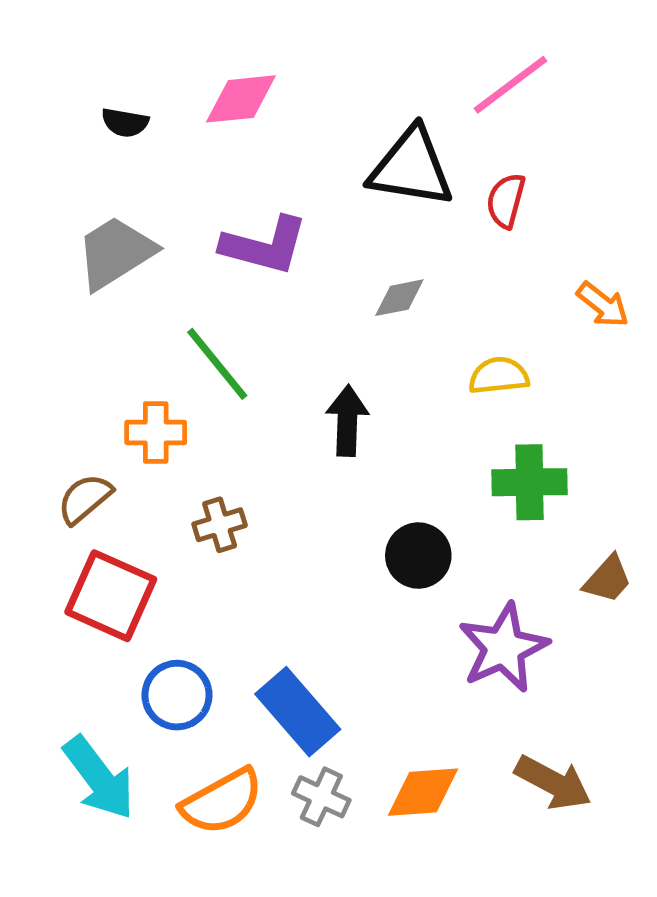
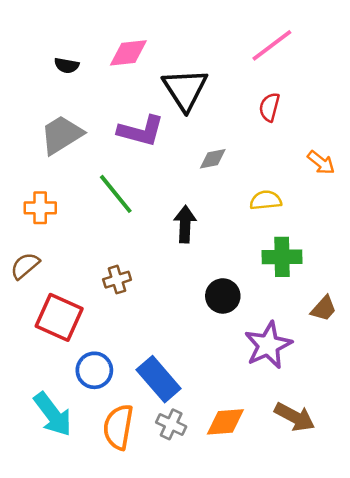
black triangle: (411, 168) -> (185, 89), moved, turned 48
orange cross: (156, 432) -> (40, 208), moved
brown semicircle: (85, 499) -> (25, 266), moved
orange semicircle: (222, 802) -> (118, 427), turned 129

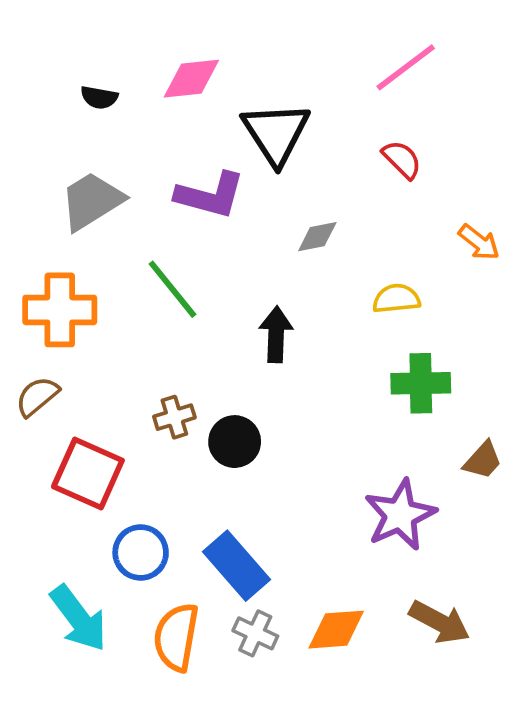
red semicircle: (269, 107) -> (402, 159), turned 120
orange cross: (40, 208) -> (60, 310), size x1.5
black circle: (223, 296) -> (235, 442), moved

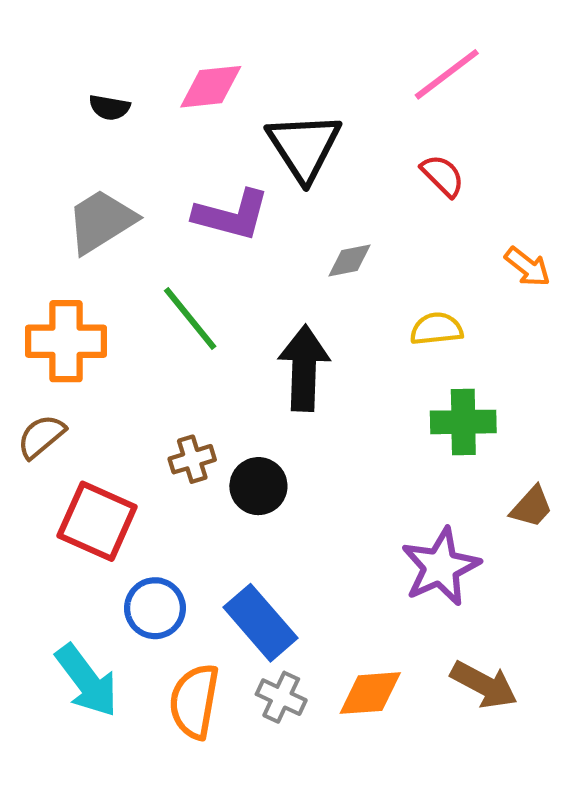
black arrow: (276, 334) -> (304, 368), size x1.4

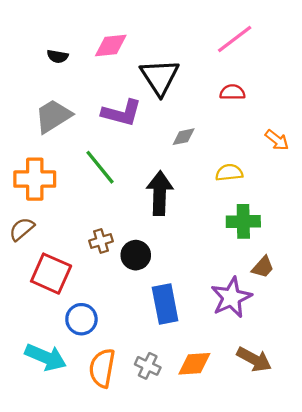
red semicircle: (443, 176) -> (232, 92), turned -45
brown trapezoid: (532, 507) -> (263, 267), moved
blue rectangle: (261, 623) -> (165, 304), moved, turned 30
cyan arrow: (87, 681) -> (46, 357), turned -30

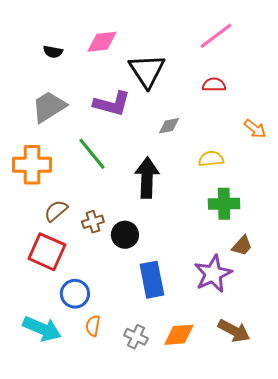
brown semicircle: (22, 229) -> (56, 211), moved
orange semicircle: (102, 368) -> (93, 326), moved, size x0.6

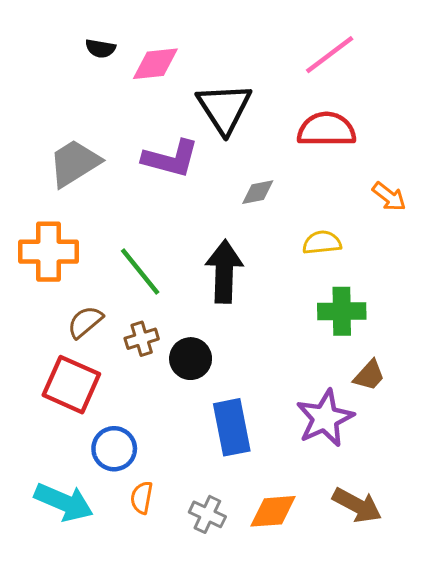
black semicircle: (53, 52) -> (100, 48), moved
red semicircle: (214, 85) -> (327, 129), size x1.6
green line: (92, 154) -> (140, 272), moved

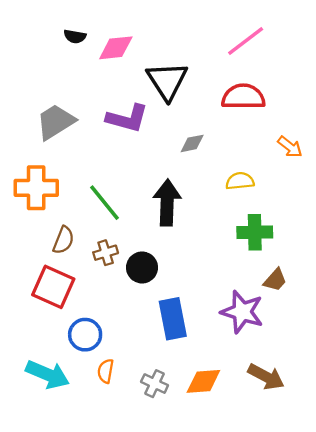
brown semicircle: (85, 322) -> (63, 240), turned 152
purple star: (325, 418) -> (242, 312), turned -30

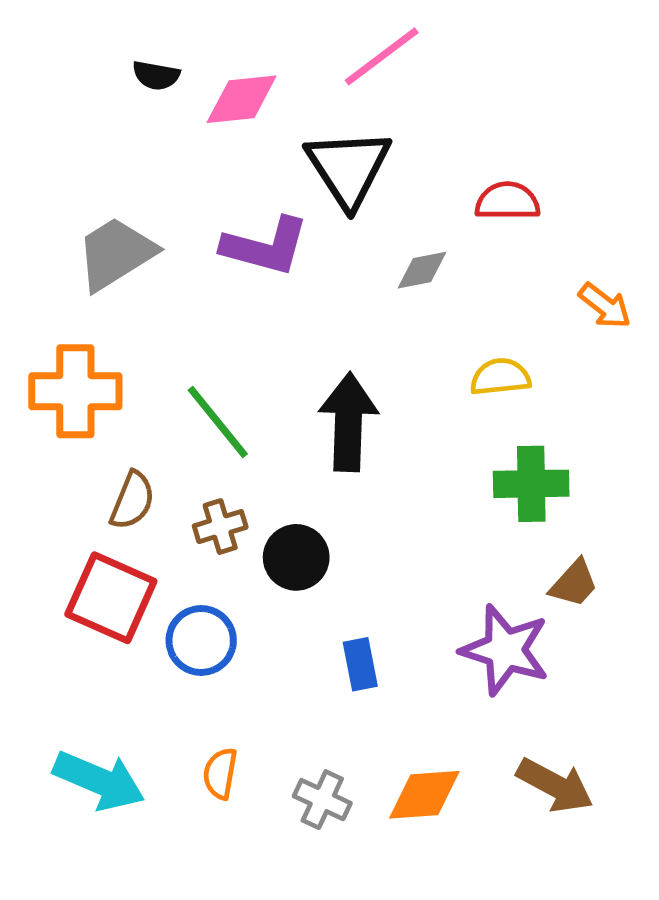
pink line: (246, 41) -> (382, 56), moved
red semicircle: (243, 97) -> (507, 201), size x0.7
gray diamond: (192, 143) -> (422, 270), moved
blue rectangle: (173, 319) -> (360, 664), size x0.6
blue circle: (85, 335) -> (201, 640), moved

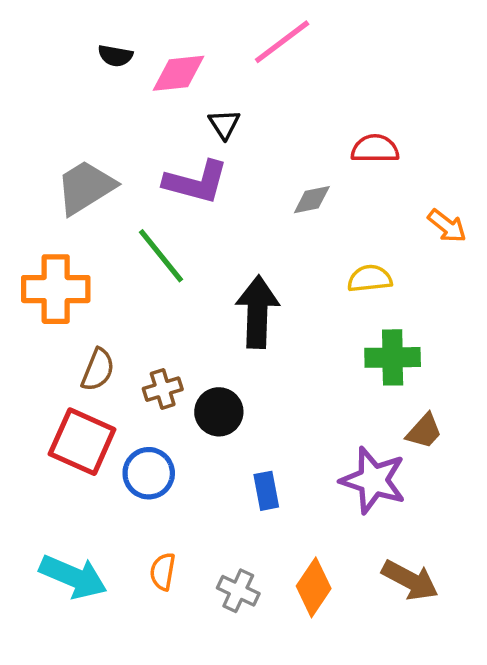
black triangle: (348, 168) -> (224, 124), moved, size x0.5
green line: (218, 422) -> (161, 256), moved
orange diamond: (424, 795) -> (314, 587), turned -52

